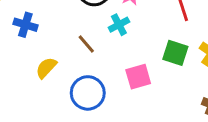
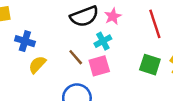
yellow semicircle: (46, 68) -> (37, 65), moved
pink square: (138, 77) -> (99, 66), moved

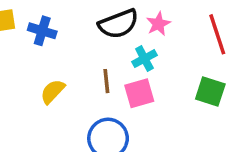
blue cross: (25, 41) -> (42, 31), moved
brown line: (76, 57) -> (106, 81), turned 35

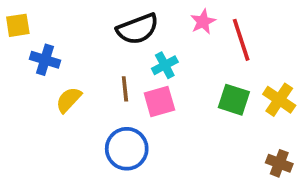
pink star: (158, 24) -> (203, 22), moved
blue cross: (42, 31) -> (45, 60), moved

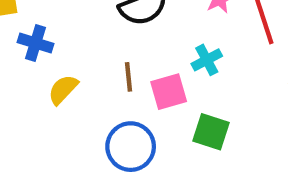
cyan cross: (165, 65) -> (207, 60), moved
green square: (234, 100) -> (211, 132), moved

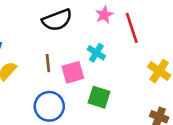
cyan cross: (207, 60) -> (96, 53), turned -30

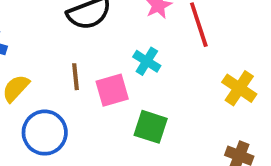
blue circle: (49, 106) -> (45, 133), moved

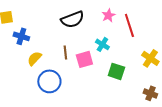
green square: (151, 127) -> (116, 71), moved

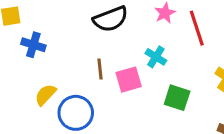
yellow semicircle: (34, 58) -> (45, 95), moved

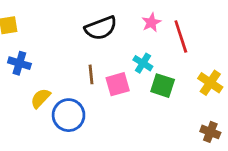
blue cross: (33, 45) -> (19, 63), moved
green square: (177, 98) -> (163, 86), moved

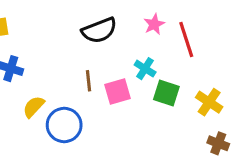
yellow cross: (210, 83) -> (209, 102), moved

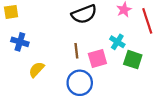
blue circle: (64, 125) -> (80, 83), moved

